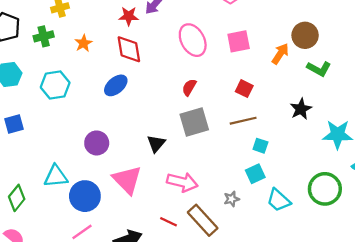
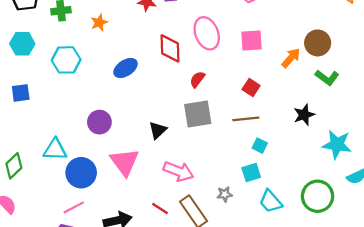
red diamond: (129, 49) -> (170, 48), moved

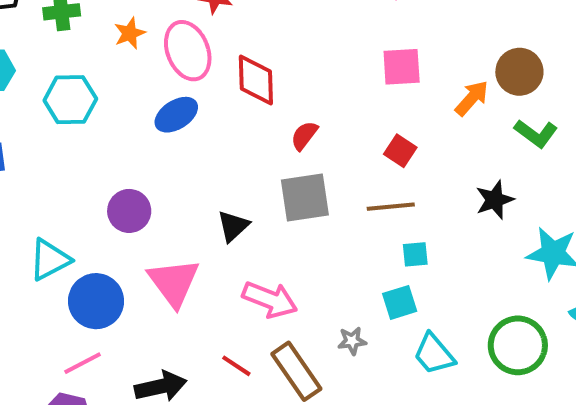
pink ellipse: (207, 33) -> (188, 51), moved
cyan square: (260, 146) -> (415, 254), turned -32
cyan triangle: (55, 150) -> (50, 260), turned -30

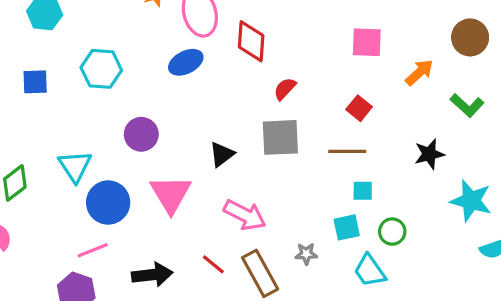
brown circle: (519, 72) -> (470, 37), moved
cyan hexagon: (70, 100) -> (101, 69), moved
cyan triangle: (50, 260) -> (75, 166), turned -42
green circle: (518, 345) -> (392, 232), moved, size x0.6

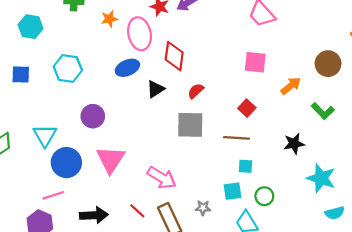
black triangle: (222, 154) -> (155, 89), moved

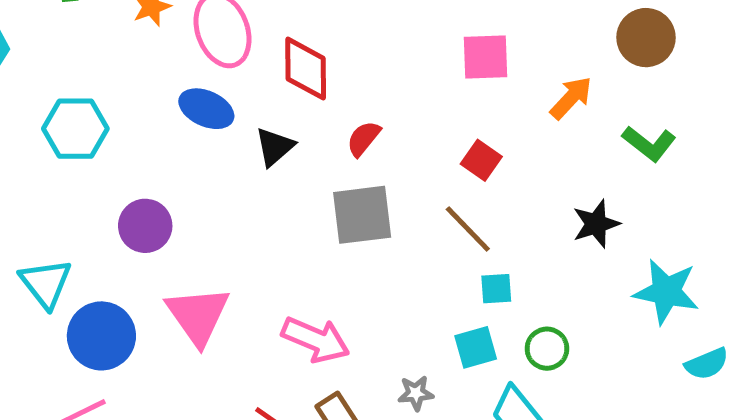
blue ellipse: (127, 68) -> (206, 109), turned 55
brown line: (237, 138) -> (468, 229), turned 50

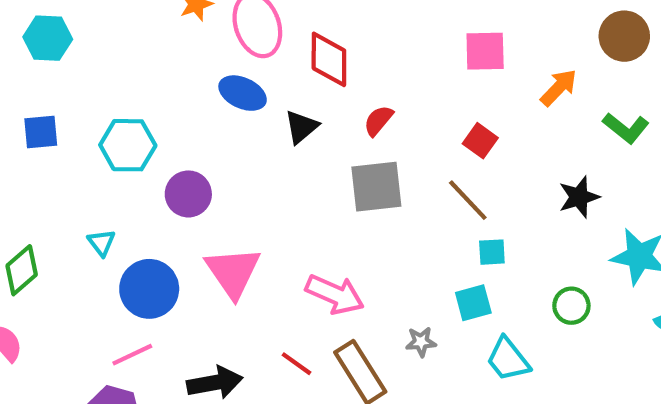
cyan hexagon: (75, 129) -> (128, 145), moved
cyan triangle: (46, 283) -> (101, 243), size x0.6
green circle: (547, 349) -> (571, 306), moved

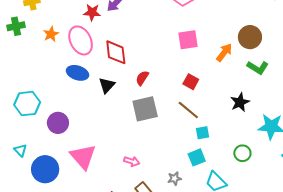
brown circle: (624, 36) -> (250, 37), moved
pink arrow: (335, 294) -> (132, 161), size x0.6

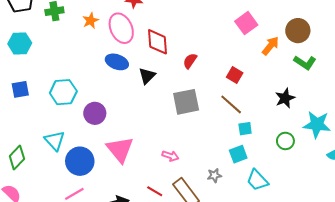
pink square: (188, 40) -> (246, 23), moved, turned -30
red semicircle: (142, 78) -> (190, 61), moved
cyan triangle: (20, 150) -> (55, 141), size x1.5
green circle: (242, 153) -> (285, 141), moved

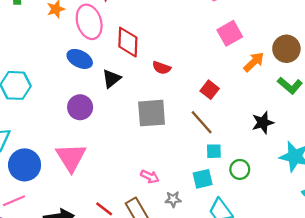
red semicircle: (190, 61) -> (162, 68), turned -112
purple circle: (95, 113) -> (80, 107), moved
green circle: (285, 141) -> (240, 169), moved
pink arrow: (170, 156) -> (150, 177), moved

